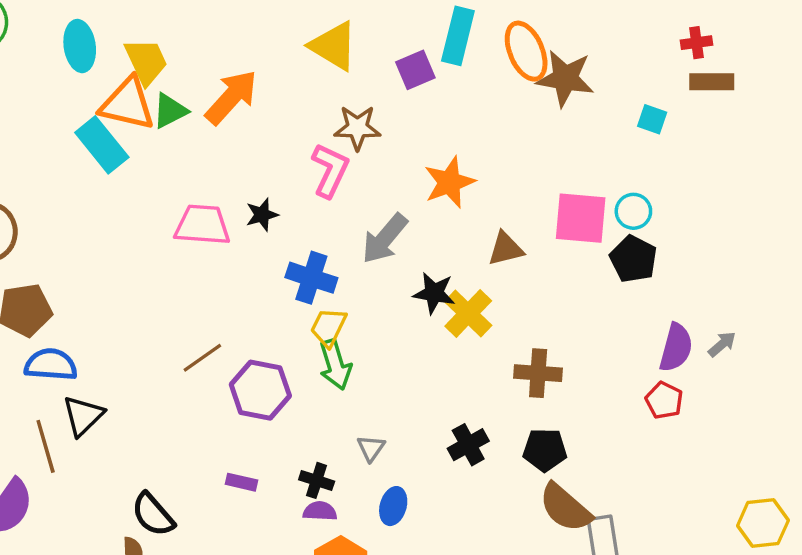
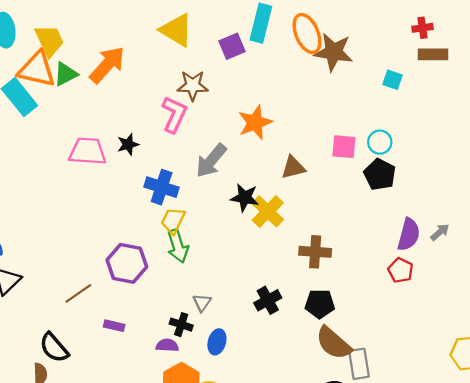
pink square: (581, 218) -> (344, 147), size x0.7
brown line: (202, 358) -> (78, 293), moved
black cross: (317, 480) -> (181, 325), moved

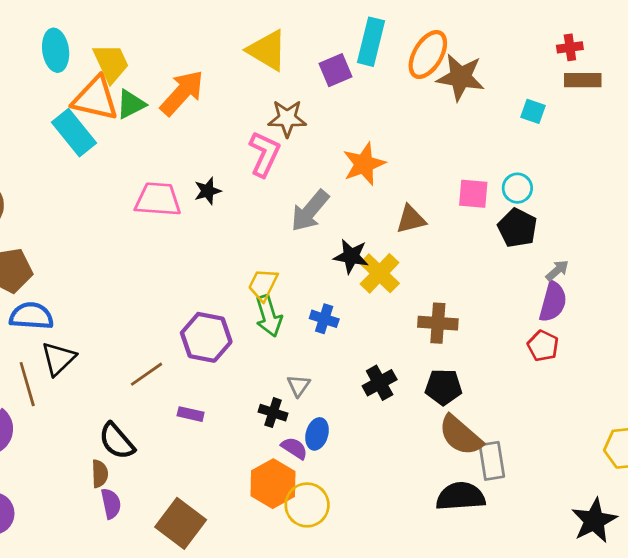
orange ellipse: (307, 34) -> (428, 54), turned 54
blue cross: (162, 187) -> (324, 319), moved, size x0.7
gray arrow: (440, 232) -> (557, 270), moved
purple semicircle: (167, 345) -> (294, 448), moved, turned 30

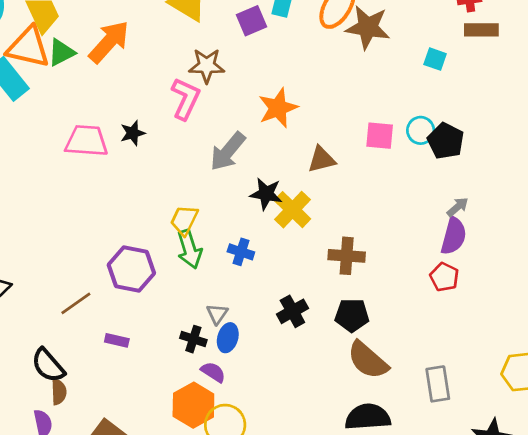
black pentagon: (517, 228) -> (446, 141), moved
blue ellipse: (317, 434) -> (228, 338), moved
gray rectangle: (492, 461) -> (438, 384), moved
brown semicircle: (100, 474) -> (59, 392), moved

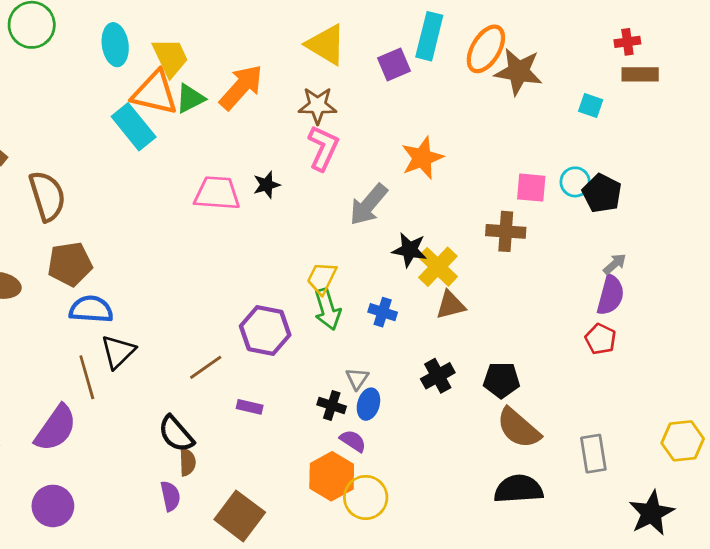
brown star: (207, 66) -> (318, 106), moved
brown triangle: (322, 159) -> (451, 305), moved
brown cross: (347, 256) -> (506, 231), moved

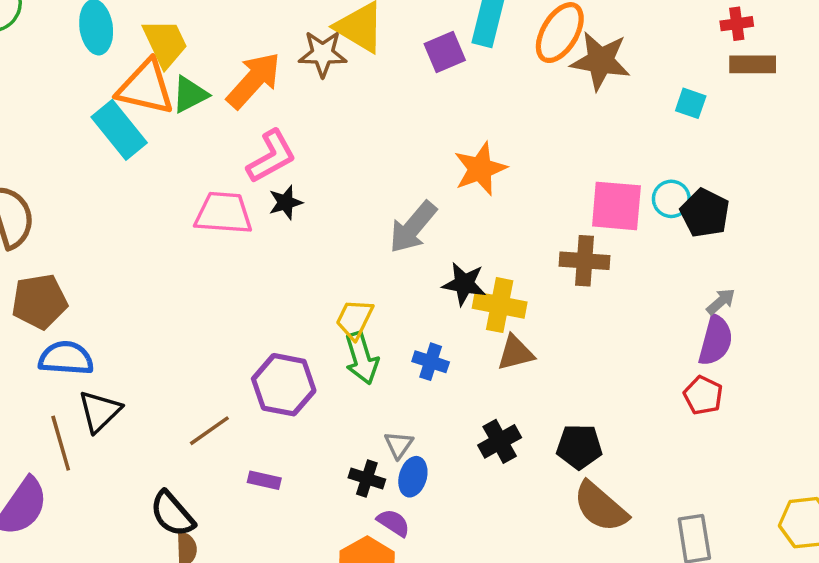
brown star: (318, 106) -> (323, 54), moved
pink L-shape: (323, 148) -> (271, 156), moved, turned 36
pink square: (531, 188) -> (616, 206), size x1.4
yellow cross: (438, 267) -> (500, 305), turned -33

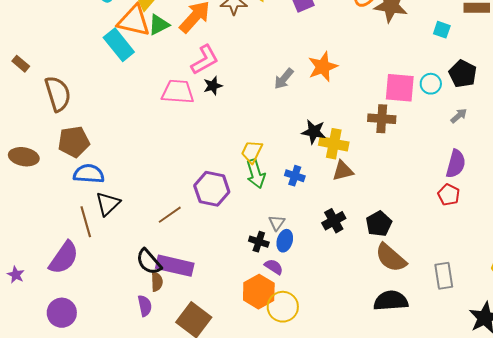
black pentagon: (705, 213) -> (463, 74), moved
gray arrow: (413, 227) -> (284, 79), moved, size x0.7
gray arrow: (721, 302) -> (459, 116), moved
black pentagon: (579, 447) -> (379, 224), turned -30
purple rectangle: (264, 480) -> (175, 266), moved, size x2.0

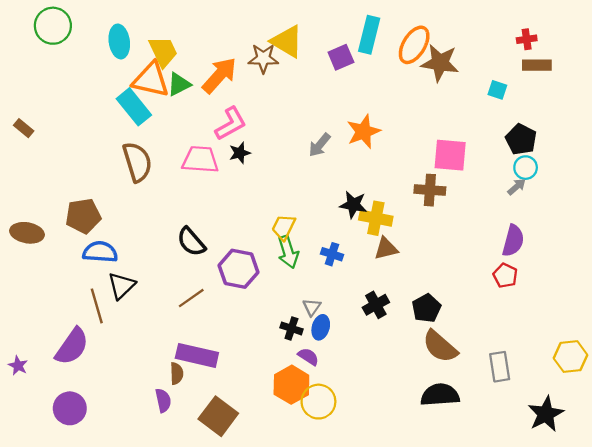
cyan circle: (431, 84) -> (526, 168), moved
brown semicircle: (58, 94) -> (137, 162), moved
black semicircle: (149, 262) -> (191, 242), moved

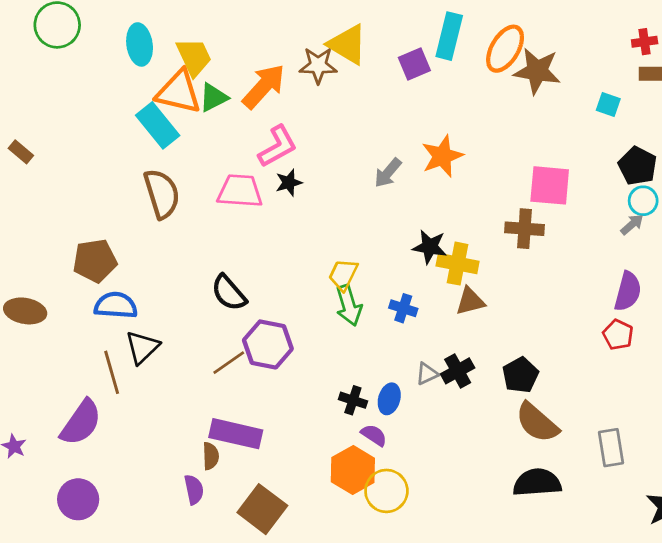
brown ellipse: (27, 233) -> (25, 311), moved
purple hexagon: (239, 269) -> (268, 344), moved
gray triangle: (312, 307) -> (427, 374), moved, turned 30

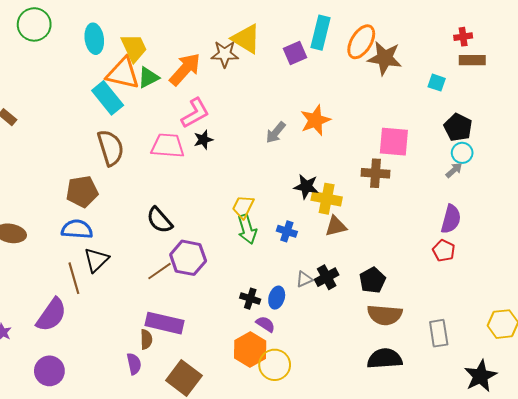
brown pentagon: (95, 261) -> (82, 192), moved
brown semicircle: (537, 423) -> (385, 315), turned -36

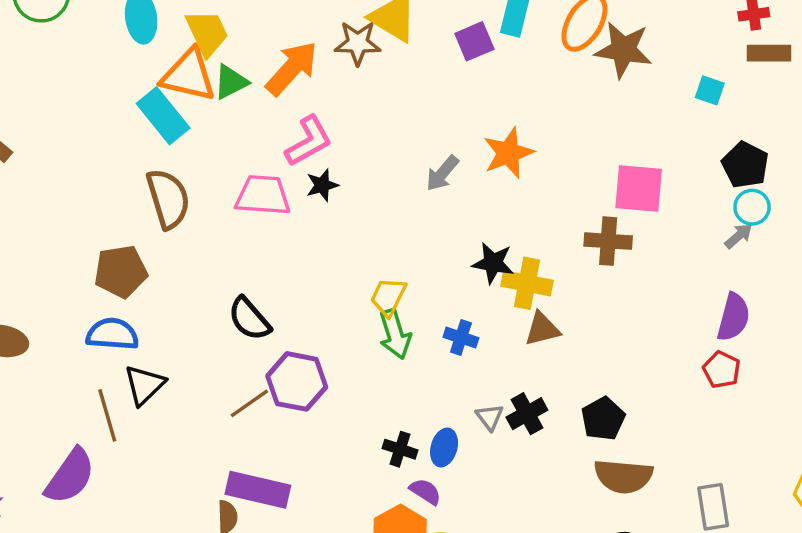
gray triangle: (304, 279) -> (490, 417), turned -42

